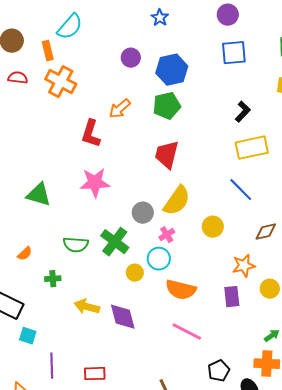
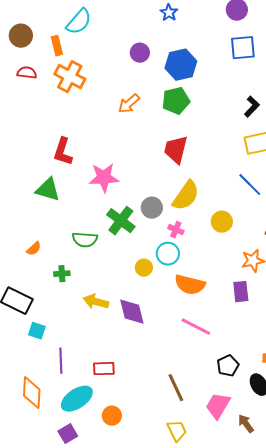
red L-shape: (91, 134) -> (63, 152), moved
pink cross: (167, 235) -> (176, 230), turned -35
green cross: (115, 242) -> (121, 221), moved

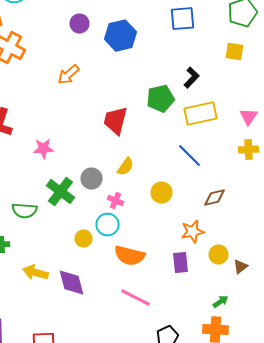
green pentagon: (176, 101) -> (160, 99), moved
pink star: (104, 178) -> (44, 149), size x0.7
yellow semicircle: (186, 196) -> (126, 167), size x0.6

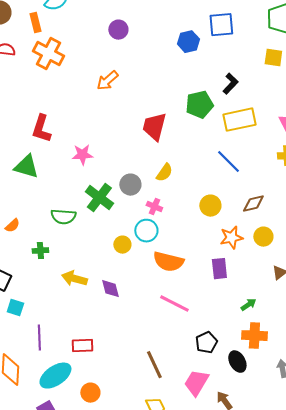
blue hexagon: (120, 36) -> (188, 42), moved, size x0.7
yellow circle: (162, 193) -> (210, 206), moved
yellow circle: (218, 255) -> (263, 237), moved
purple diamond: (72, 283) -> (110, 289), size x0.7
green arrow: (220, 302) -> (248, 305), moved

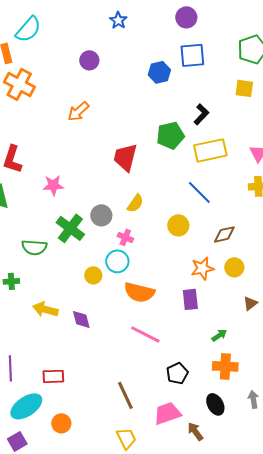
yellow circle: (210, 206) -> (178, 225), moved
black ellipse: (237, 362) -> (215, 404), moved
pink trapezoid: (196, 383) -> (167, 413), turned 40

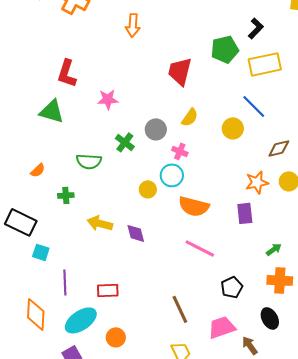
orange arrow: (78, 111) -> (133, 25), turned -45
yellow circle: (178, 225) -> (233, 128), moved
green cross: (70, 228) -> (125, 142), size x0.7

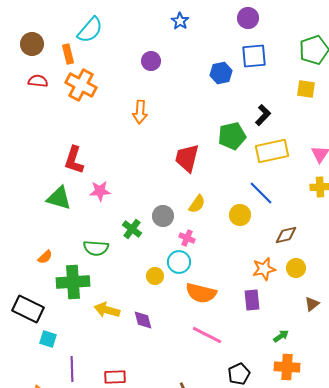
pink star: (108, 99) -> (100, 191), moved
green cross: (66, 195) -> (73, 282), size x2.0

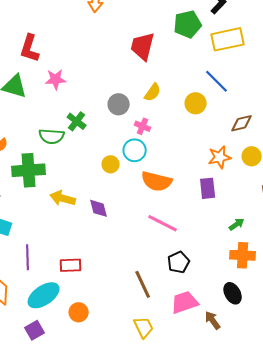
green cross: (132, 229) -> (77, 121), moved
black pentagon: (239, 374) -> (179, 262), moved

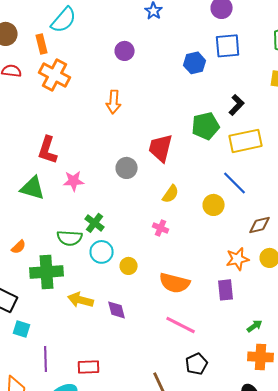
gray circle: (119, 104) -> (127, 168), moved
cyan circle: (135, 150) -> (102, 252), moved

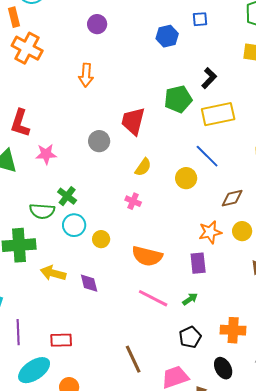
blue square: (228, 46) -> (200, 19), size x0.6
green arrow: (255, 326) -> (190, 299), moved
black pentagon: (197, 364) -> (190, 337), moved

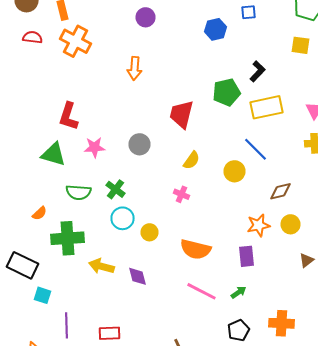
gray circle: (99, 141) -> (140, 144), moved
green semicircle: (42, 211) -> (78, 192), moved

